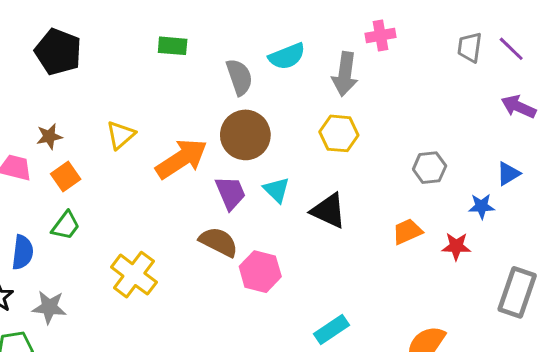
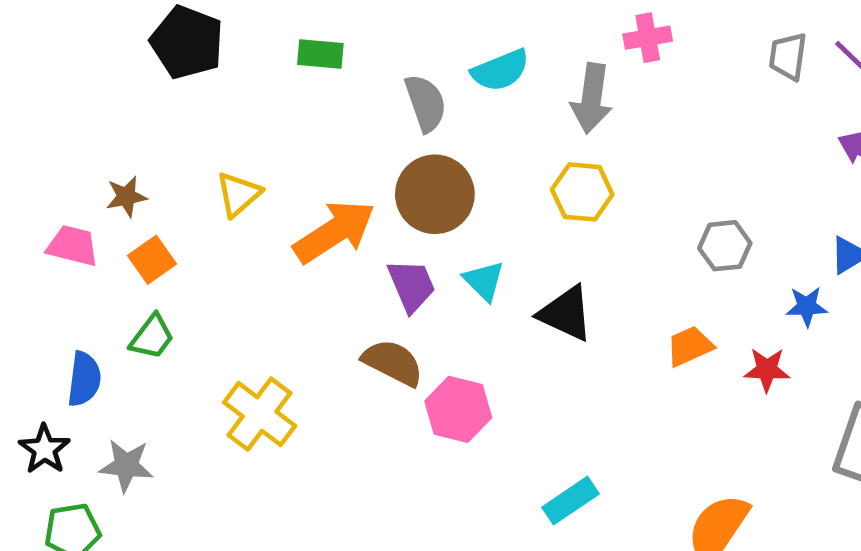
black pentagon: (58, 52) -> (187, 42), moved

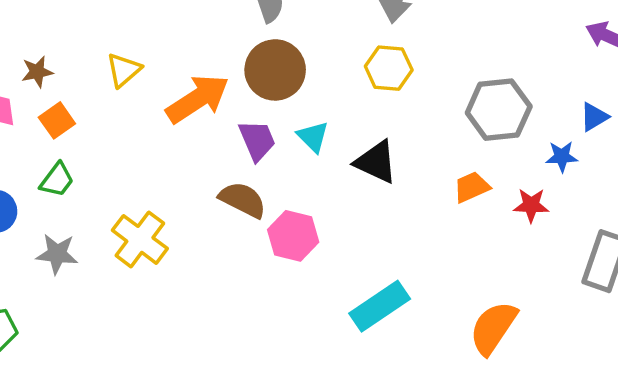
gray hexagon: (725, 246) -> (499, 110), size x1.6
gray star: (126, 465) -> (57, 254), moved
cyan rectangle: (571, 501) -> (380, 306), size x1.4

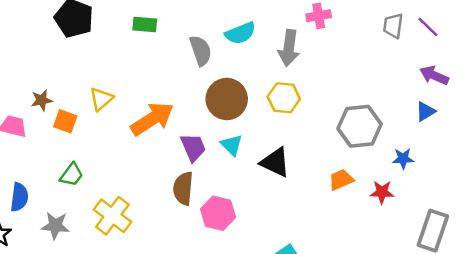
brown circle: (275, 70) -> (227, 99), moved
blue triangle: (594, 117) -> (425, 111), moved
orange square: (57, 120) -> (65, 121), moved, turned -35
green trapezoid: (57, 180) -> (71, 175), moved
brown semicircle: (243, 200) -> (183, 188), turned -112

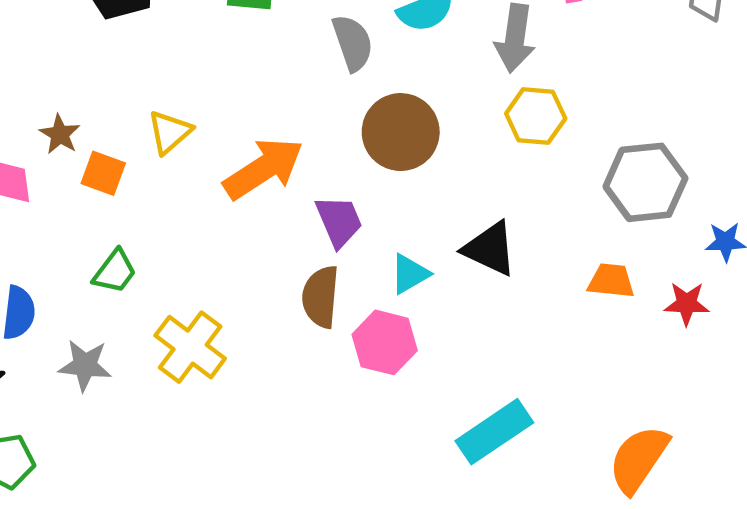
yellow hexagon: (284, 98) -> (536, 116), moved
brown star: (42, 100) -> (60, 134), turned -30
cyan triangle: (232, 145) -> (410, 274), moved, turned 45
orange trapezoid: (341, 180) -> (611, 281), turned 30

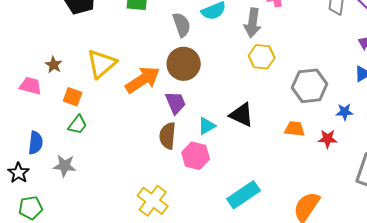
yellow triangle: (170, 132) -> (102, 64), size x1.5
brown circle: (401, 132) -> (184, 64), moved
orange square: (103, 173) -> (73, 97), moved
yellow cross: (190, 347) -> (153, 201), moved

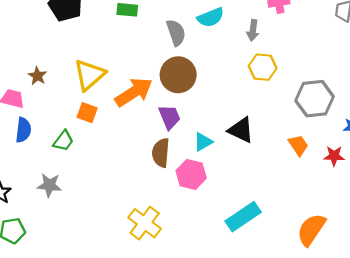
gray arrow: (253, 23) -> (253, 30), size x0.7
orange square: (73, 97) -> (87, 113), moved
orange trapezoid: (295, 129) -> (298, 145), turned 50
blue semicircle: (36, 143) -> (23, 130), moved

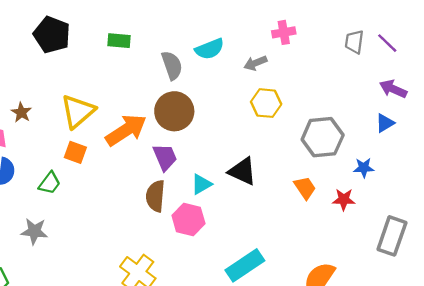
gray arrow: (253, 30) -> (255, 63), turned 60

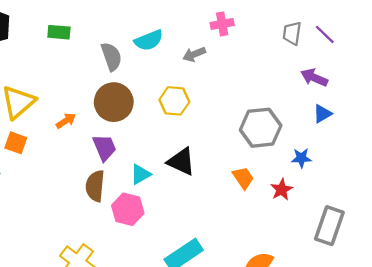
purple arrow: (393, 89) -> (314, 78), moved
yellow hexagon: (266, 103) -> (174, 101), moved
orange arrow: (126, 130) -> (66, 121), size x0.5
red star: (344, 200) -> (282, 189), turned -30

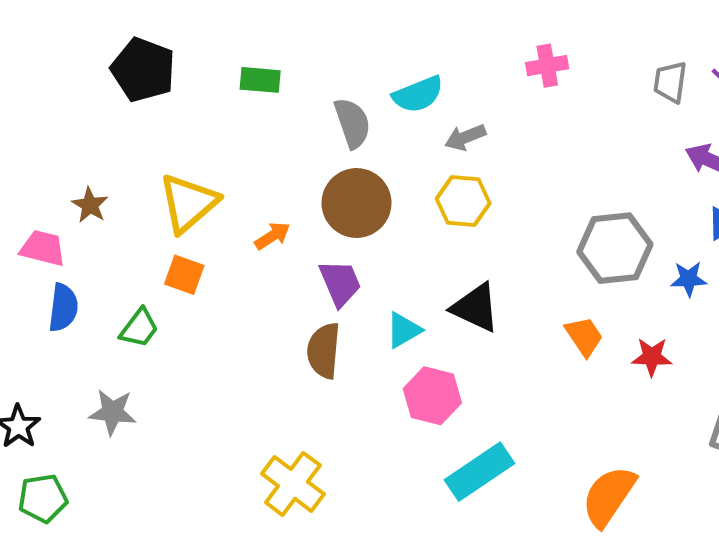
gray arrow: (194, 54) -> (465, 137), moved
blue star: (301, 158) -> (689, 279), moved
red star: (282, 189) -> (652, 357), turned 30
pink hexagon: (128, 209) -> (432, 396), moved

